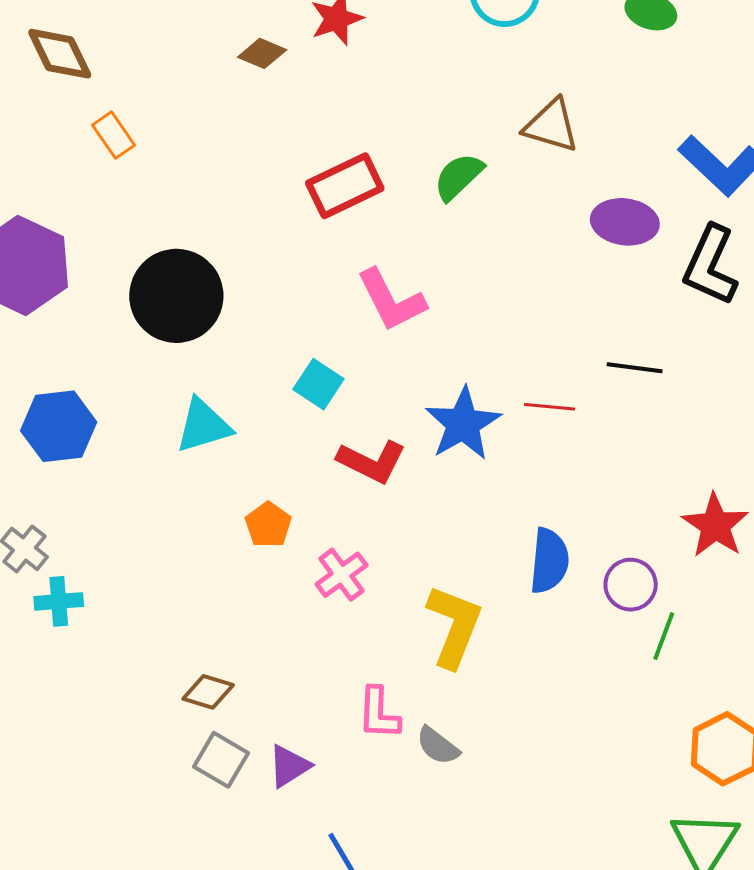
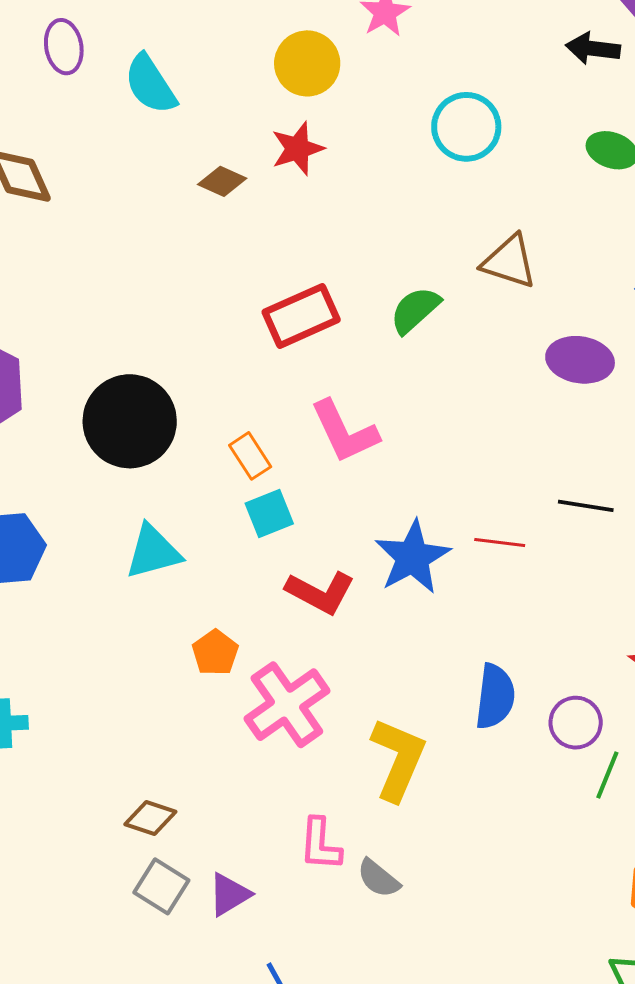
orange rectangle: (113, 135) -> (250, 456), moved
cyan square: (318, 384) -> (269, 513), turned 33
pink cross: (342, 575) -> (287, 705), size x1.6

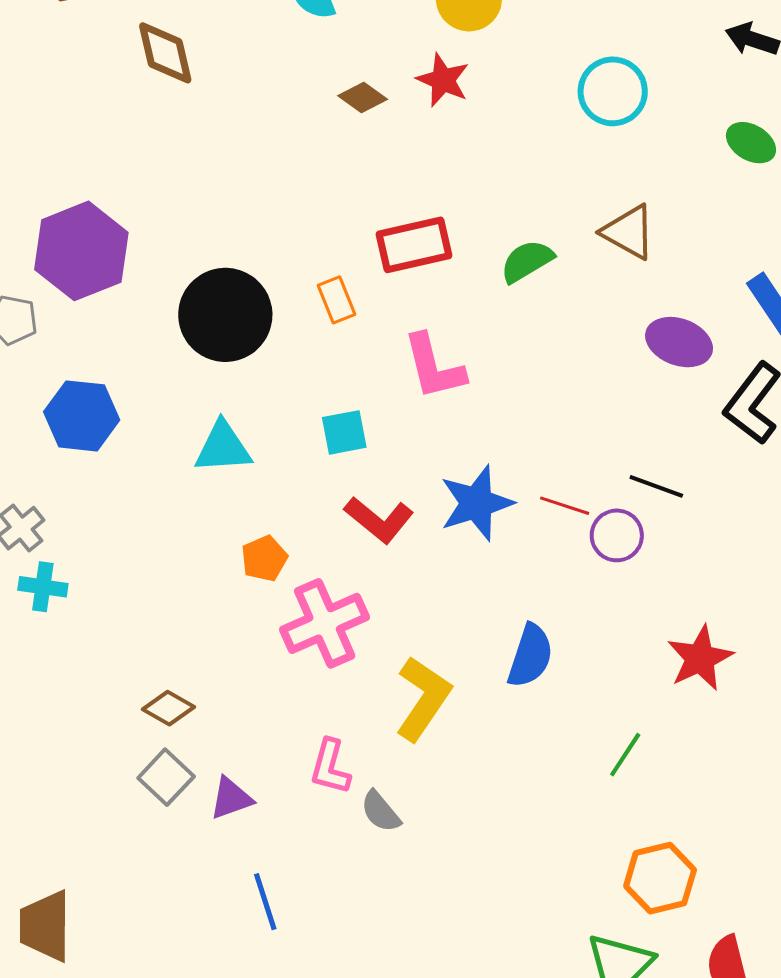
red star: (298, 149) -> (443, 80), turned 30
orange rectangle: (250, 456) -> (337, 300), moved
purple circle: (576, 723) -> (617, 535), moved

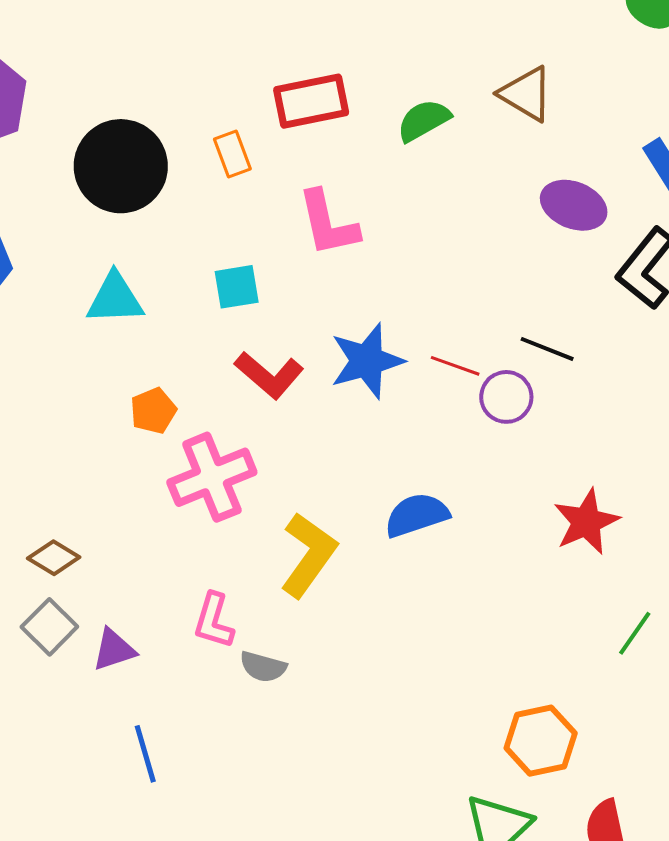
blue semicircle: (530, 656) -> (417, 515), turned -128
green line: (625, 755) -> (635, 633), moved
gray semicircle: (381, 812) -> (263, 667), turned -36

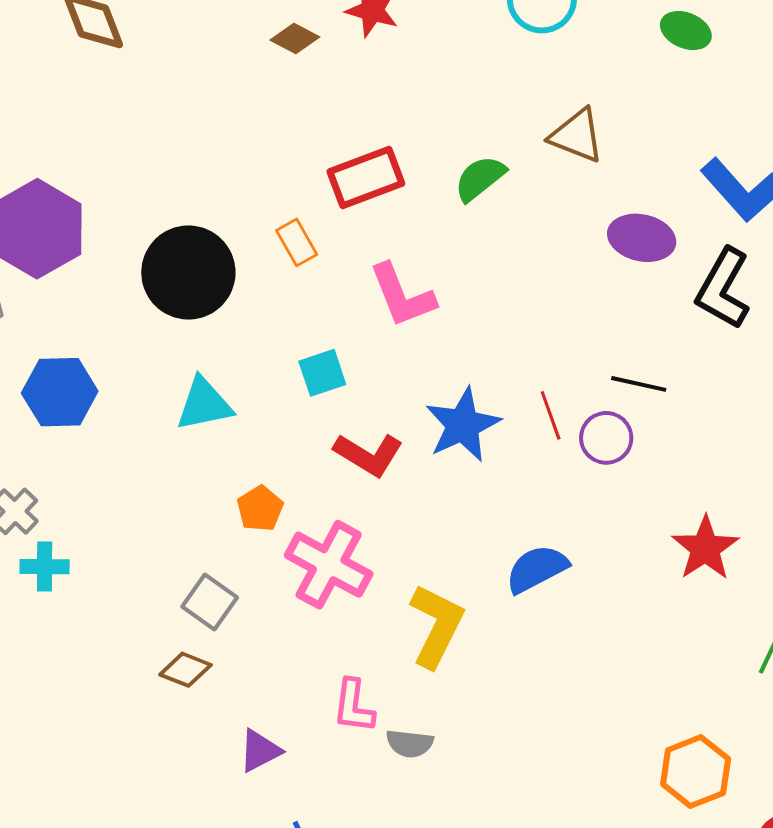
red line: (455, 366) -> (551, 415), turned 60
pink cross: (212, 477) -> (329, 565), turned -30
gray square: (49, 627) -> (210, 602), moved

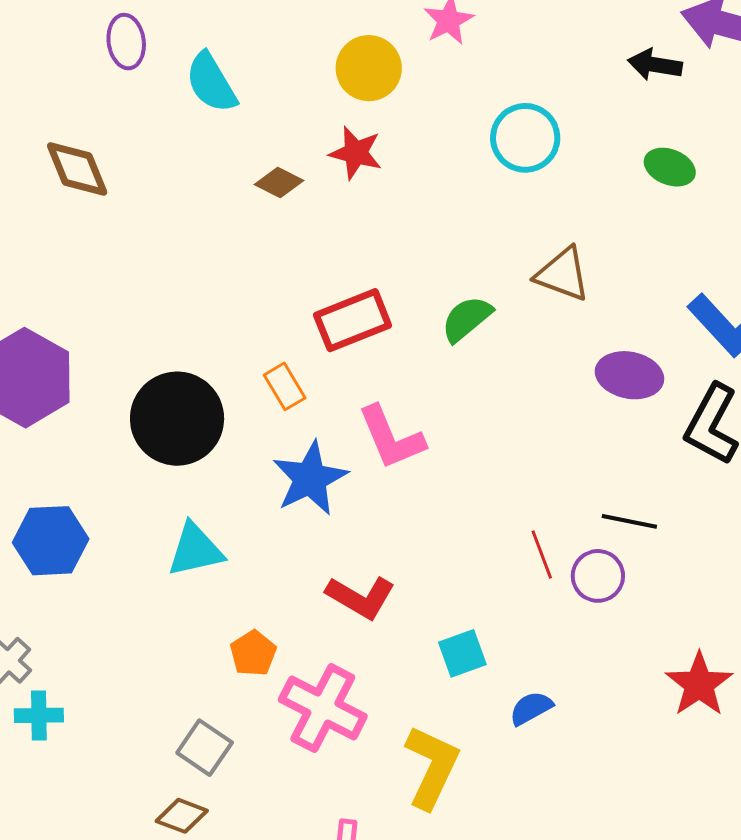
cyan square: (322, 373) -> (462, 653), moved
blue star: (463, 425) -> (310, 478), moved
blue semicircle: (537, 569) -> (531, 708), size x0.7

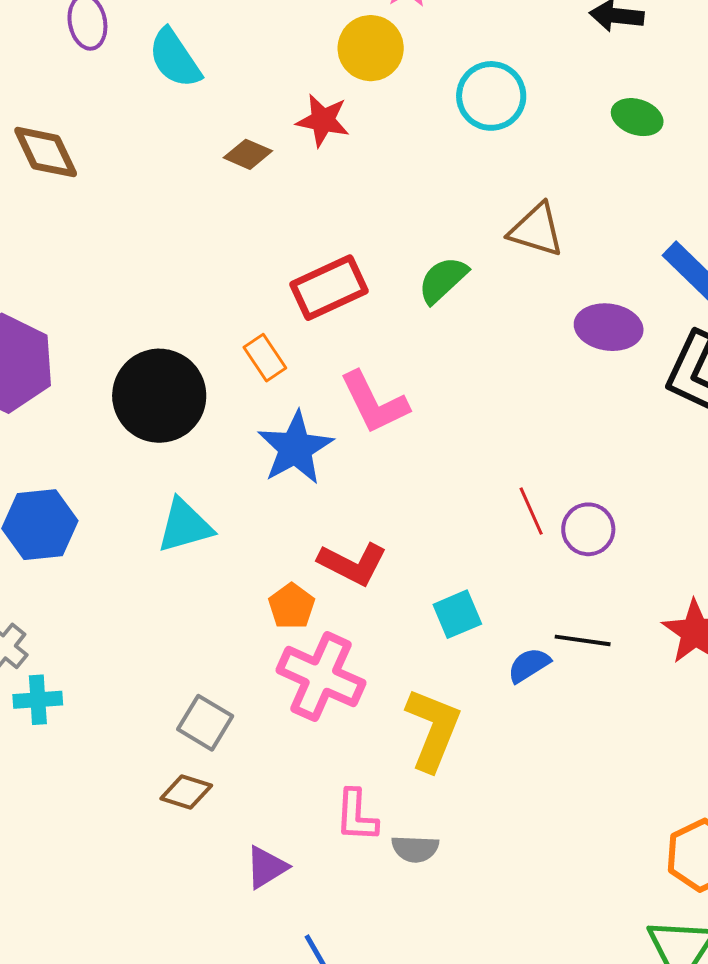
yellow circle: (369, 68) -> (371, 48), moved
black line: (629, 521) -> (583, 640), moved
orange pentagon: (253, 653) -> (292, 606), moved

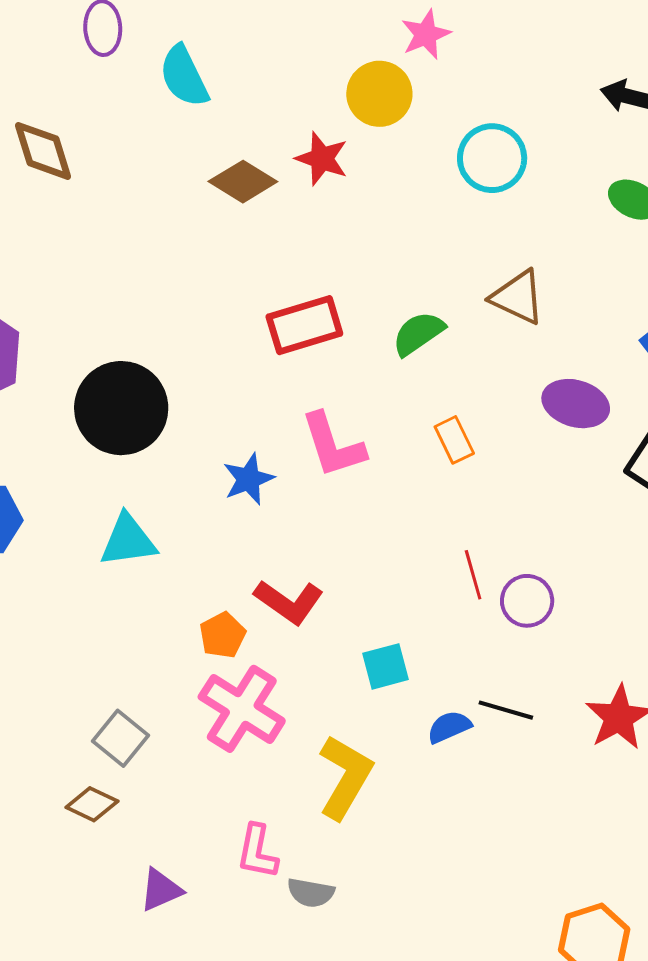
brown diamond: (248, 154) -> (243, 182), size x1.4
orange rectangle: (265, 358) -> (454, 440), moved
blue star: (295, 448) -> (249, 479), size x0.7

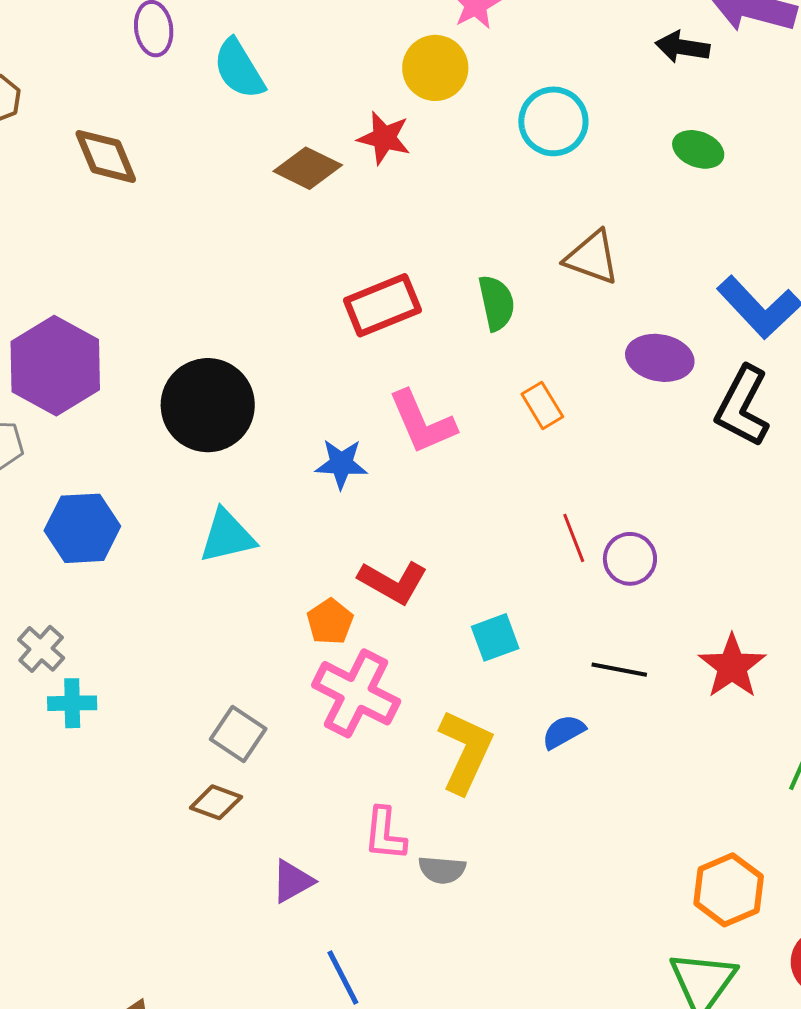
green semicircle: (418, 333) -> (496, 303), turned 118
blue star: (249, 479) -> (341, 464), turned 30
blue semicircle: (449, 727) -> (564, 732), moved

